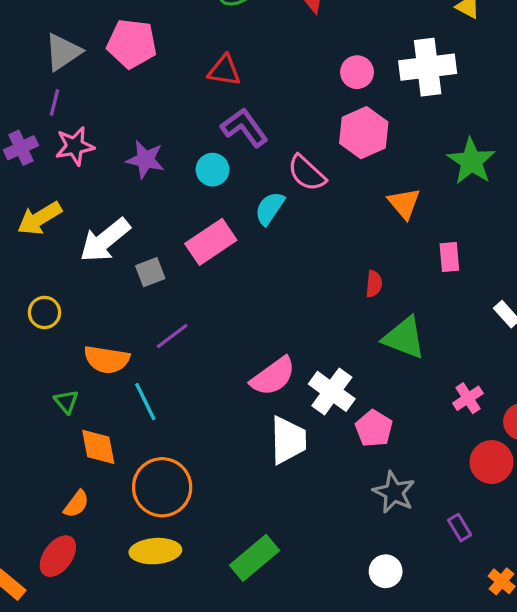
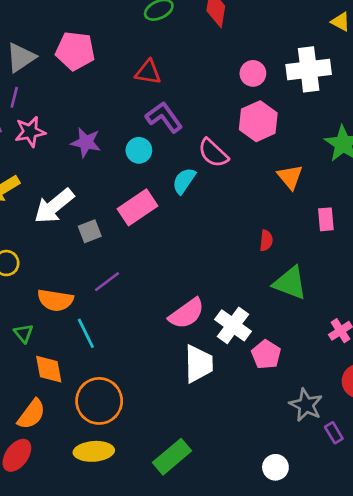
gray star: (394, 492) -> (306, 405), moved
orange semicircle: (76, 504) -> (31, 414), size x1.4

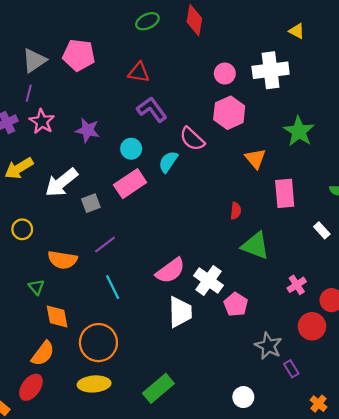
pink star: (30, 132) -> (42, 121), turned -30
cyan circle: (139, 150) -> (131, 149), moved
pink rectangle: (326, 219) -> (285, 193), size x1.5
cyan line: (86, 333) -> (113, 287), moved

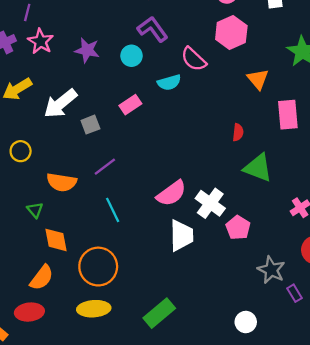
cyan circle: (131, 149) -> (131, 56), moved
cyan semicircle: (168, 162) -> (169, 82), turned -140
pink rectangle: (130, 184) -> (130, 105), size x0.7
red ellipse: (31, 387) -> (29, 312), turned 48

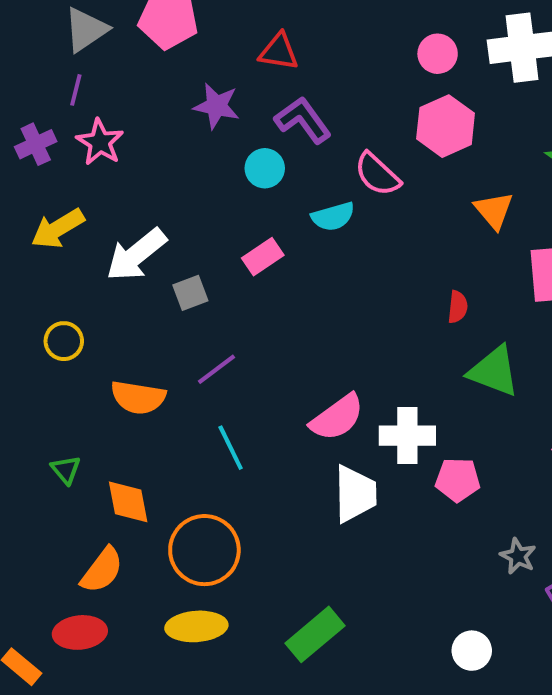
purple star: (87, 50) -> (217, 106), moved
white cross: (210, 203) -> (407, 436), turned -36
green triangle: (35, 210) -> (66, 470), moved
pink pentagon: (238, 228) -> (458, 480), turned -30
gray star: (271, 270) -> (518, 556), size x0.7

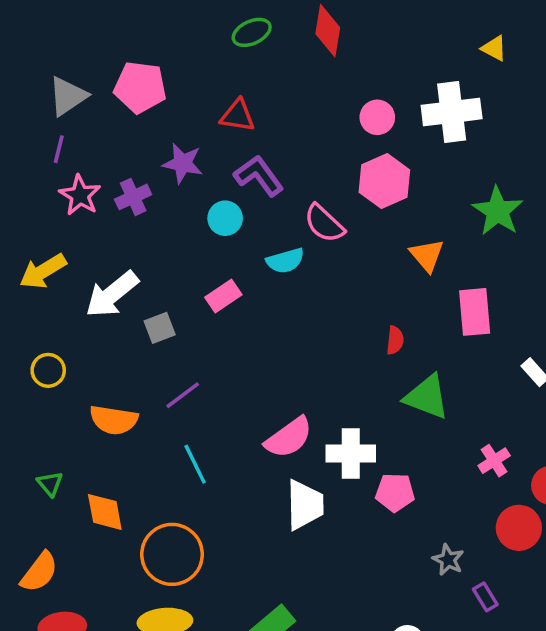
purple cross: (36, 144) -> (133, 197), moved
orange semicircle: (102, 570) -> (39, 572), moved

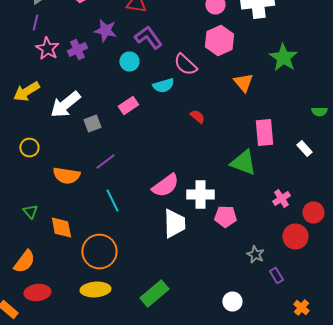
pink rectangle: (475, 312) -> (264, 132), moved
red semicircle: (395, 340) -> (197, 116), moved, turned -56

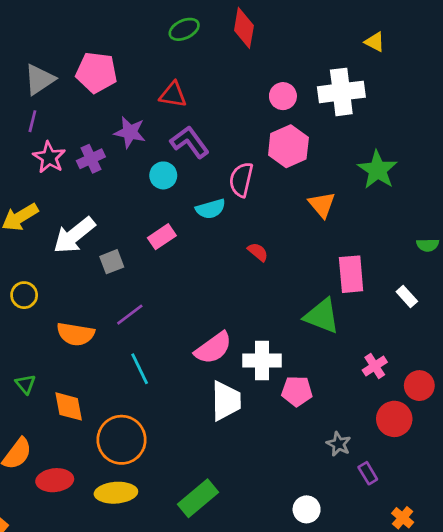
pink semicircle: (185, 64) -> (241, 180), turned 60
red ellipse: (37, 292) -> (55, 480), moved

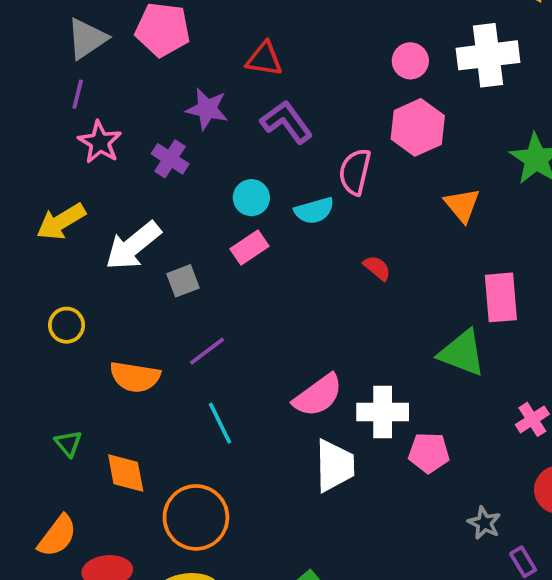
purple cross: (91, 159) -> (170, 159), moved, turned -32
cyan circle: (163, 175) -> (251, 198), moved

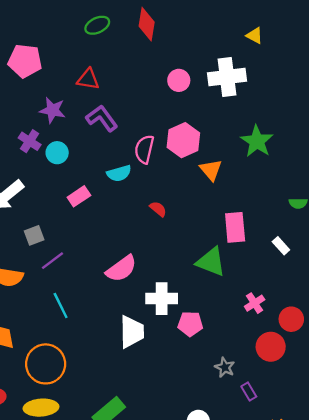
pink hexagon: (418, 127) -> (183, 140), moved
cyan circle: (251, 198) -> (57, 153), moved
gray square: (183, 281) -> (34, 235), moved
pink semicircle: (318, 395) -> (121, 269), moved

